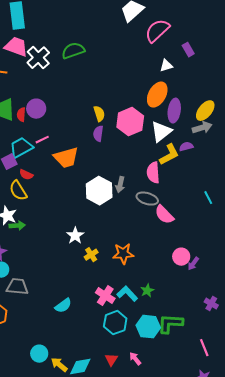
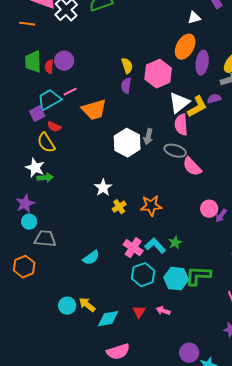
white triangle: (161, 132) -> (179, 103), moved
pink arrow: (135, 359) -> (163, 311), turned -32
yellow arrow: (59, 365) -> (87, 305), moved

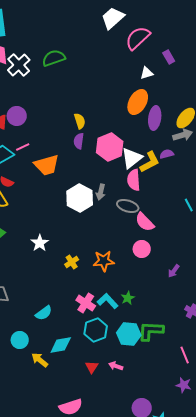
pink hexagon: (158, 74) -> (110, 147), moved
white star: (103, 188) -> (40, 243), moved
pink circle: (209, 209) -> (142, 249), moved
cyan circle: (67, 306) -> (20, 340), moved
cyan diamond: (108, 319) -> (61, 345), moved

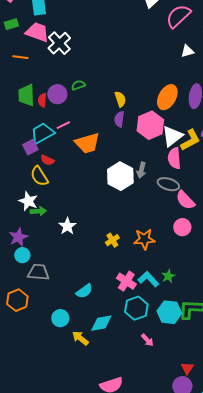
green semicircle: (54, 58) -> (78, 85), moved, size x0.6
orange ellipse: (138, 102) -> (167, 97), moved
white star: (40, 243) -> (67, 226), moved
pink arrow: (116, 366) -> (147, 340), moved, turned -152
red triangle: (92, 367) -> (187, 368), moved

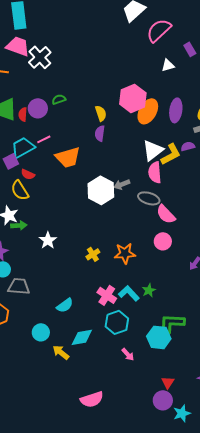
pink hexagon: (150, 125) -> (133, 98), moved
gray arrow: (141, 170) -> (122, 184), turned 56
cyan hexagon: (169, 312) -> (159, 337), moved

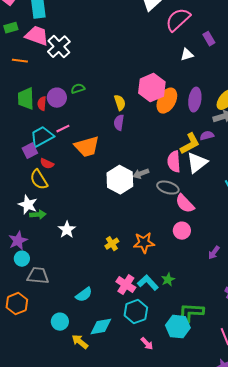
white triangle: (153, 150) -> (197, 163), moved

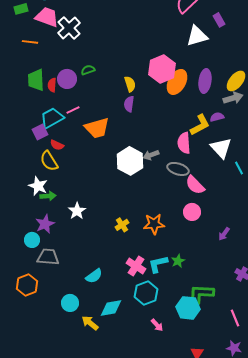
white triangle: (187, 55) -> (197, 36), size x1.6
white triangle: (197, 163) -> (221, 148), moved, turned -35
purple star: (18, 241) -> (45, 224), moved
cyan L-shape: (148, 283) -> (158, 264), turned -60

